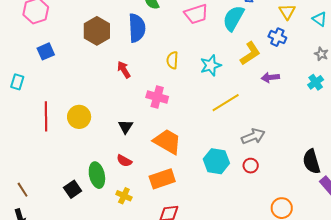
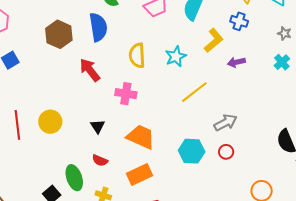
yellow semicircle: (172, 60) -> (137, 55), size x1.4
red arrow: (124, 70) -> (90, 70), size x1.4

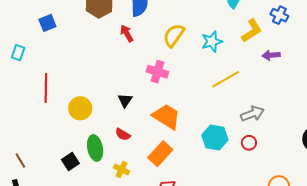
yellow semicircle: (137, 55) -> (174, 35), turned 30
red arrow: (90, 70) -> (127, 33), moved, size x0.7
yellow circle: (50, 122) -> (80, 108), moved
orange rectangle: (140, 175) -> (160, 154), turned -30

